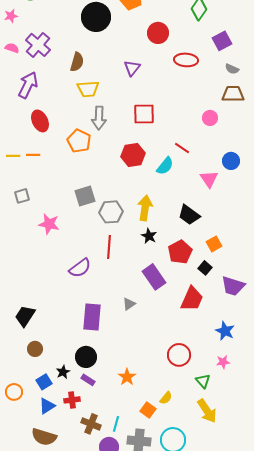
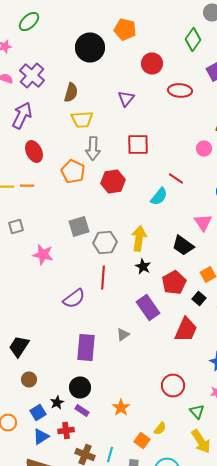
red hexagon: (133, 155) -> (113, 182), moved
pink triangle: (209, 179) -> (203, 222), moved

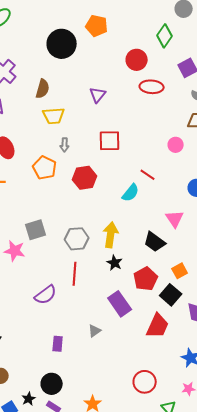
red circle: (152, 64) -> (137, 60), moved
gray arrow: (93, 148) -> (65, 145), size x0.6
gray square: (79, 226) -> (36, 230), moved
black square: (199, 298) -> (171, 295), size x1.5
purple rectangle: (86, 348) -> (58, 344), size x0.6

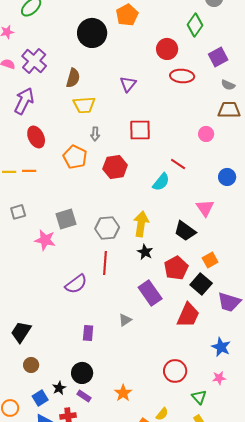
orange pentagon: (97, 26) -> (127, 15), turned 30

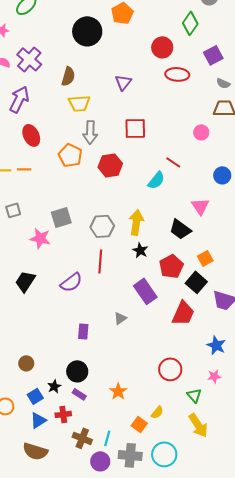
gray arrow: (95, 134) -> (90, 132), size x1.6
black trapezoid: (21, 332) -> (25, 281), moved

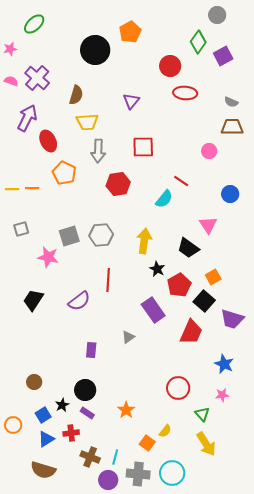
purple square: (213, 55) -> (223, 56), moved
red ellipse: (31, 135) -> (48, 141), moved
orange pentagon: (70, 155) -> (64, 173), moved
gray hexagon: (102, 226) -> (101, 235), moved
black star: (140, 250) -> (157, 269), moved

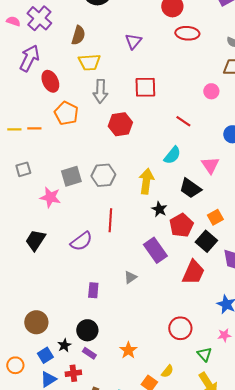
cyan semicircle: (164, 199) -> (172, 155), moved
brown circle: (34, 382) -> (36, 322), size x1.5

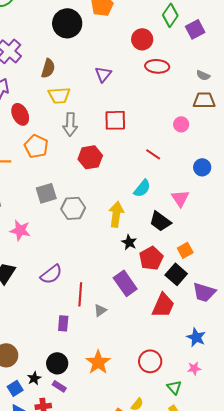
gray square: (71, 176) -> (46, 193), moved
red line: (110, 220) -> (80, 294), moved
orange star: (128, 350) -> (98, 362), moved, size x1.4

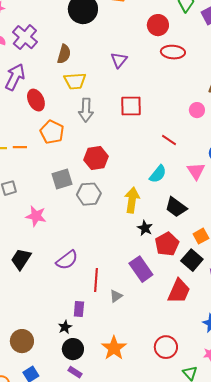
red hexagon: (90, 157) -> (96, 158), moved
pink triangle: (180, 198) -> (196, 171), moved
black star: (34, 378) -> (65, 327), moved

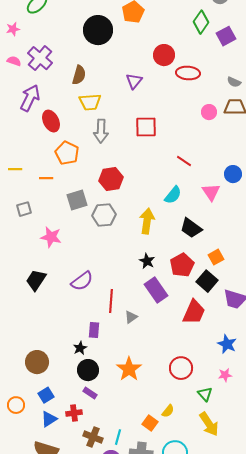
red circle: (158, 25) -> (164, 55), moved
pink circle: (197, 110) -> (209, 112), moved
orange line: (20, 147) -> (46, 178), moved
black star: (145, 228) -> (147, 261), moved

